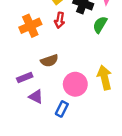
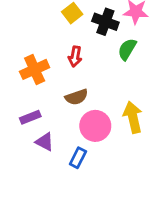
red arrow: (60, 20) -> (75, 56), moved
orange cross: (30, 26) -> (35, 69), moved
brown semicircle: (49, 61) -> (76, 97), moved

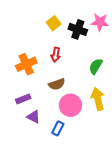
green semicircle: (127, 49) -> (96, 66), moved

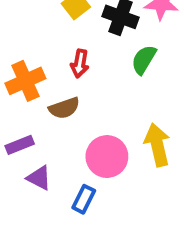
green semicircle: (96, 66) -> (144, 60), moved
brown semicircle: (57, 84) -> (64, 108), moved

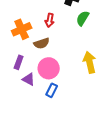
purple rectangle: (20, 145) -> (19, 62), turned -48
pink circle: (107, 157) -> (49, 68), moved

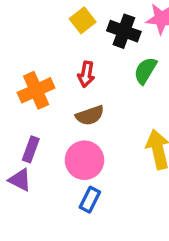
brown semicircle: (42, 43) -> (90, 115), moved
purple triangle: (29, 79) -> (20, 180), moved

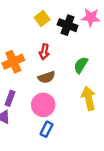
green semicircle: (145, 71) -> (81, 65), moved

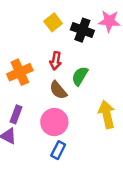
green semicircle: (81, 65) -> (80, 76), moved
brown semicircle: (46, 77) -> (58, 90), turned 70

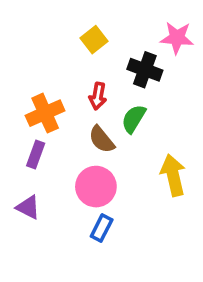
black cross: (82, 30) -> (145, 70), moved
purple rectangle: (16, 114) -> (36, 155), moved

